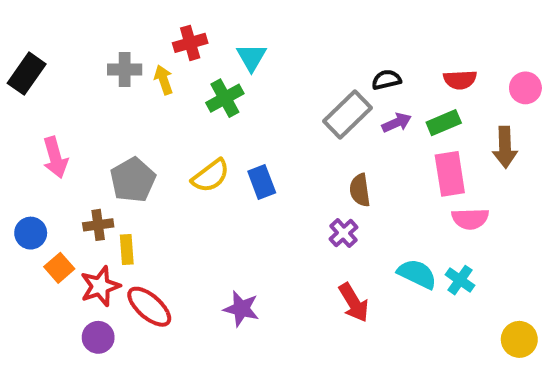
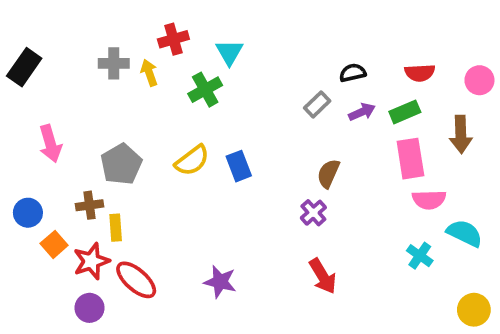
gray rectangle: (348, 114) -> (317, 104), size x0.6
brown semicircle: (360, 190) -> (328, 174), turned 32
cyan semicircle: (417, 274) -> (465, 233), moved

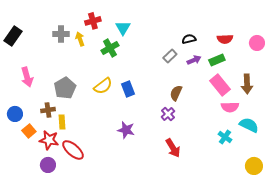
brown arrow: (461, 134) -> (247, 84), moved
pink rectangle: (410, 159) -> (220, 85), turned -30
red star: (91, 261) -> (49, 140), turned 30
purple star: (220, 282) -> (126, 130), moved

